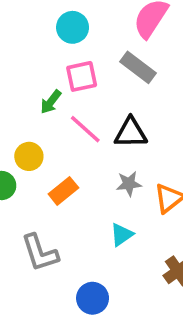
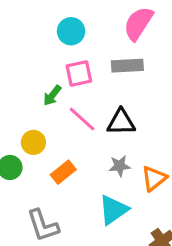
gray rectangle: (138, 67) -> (127, 66), turned -40
cyan triangle: (122, 235) -> (113, 210), size x1.5

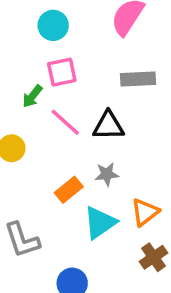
gray rectangle: (127, 66) -> (138, 79), moved
orange rectangle: (63, 172) -> (69, 190), moved
orange triangle: (154, 178) -> (145, 212), moved

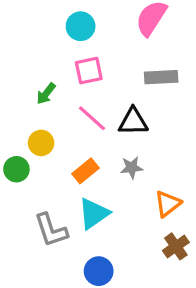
green arrow: (32, 96) -> (46, 94), moved
orange rectangle: (69, 190) -> (85, 171), moved
cyan triangle: (100, 223) -> (94, 214), moved

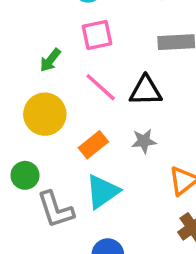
yellow circle: (41, 143) -> (45, 114), size x1.5
green circle: (16, 169) -> (25, 175), moved

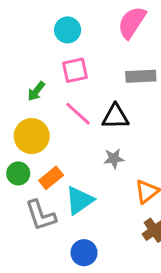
orange rectangle: (93, 145) -> (51, 178), moved
green circle: (25, 175) -> (18, 173), moved

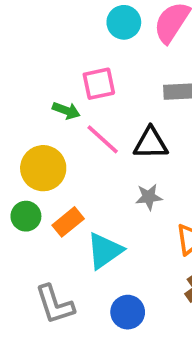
cyan circle: (68, 30) -> (124, 22), moved
green arrow: (36, 91) -> (66, 111), moved, turned -108
gray L-shape: (41, 215) -> (55, 304), moved
blue circle: (84, 253) -> (128, 312), moved

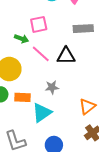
gray star: (149, 197) -> (52, 87), moved
orange rectangle: (68, 222) -> (22, 97), turned 42

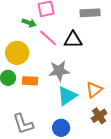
gray star: (52, 87) -> (59, 71), size x1.5
cyan triangle: (42, 113) -> (67, 96), moved

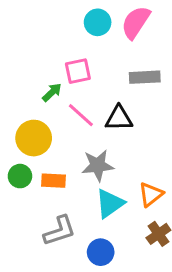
green arrow: (29, 23) -> (52, 92), turned -64
gray L-shape: (23, 124) -> (60, 231), moved, turned -90

